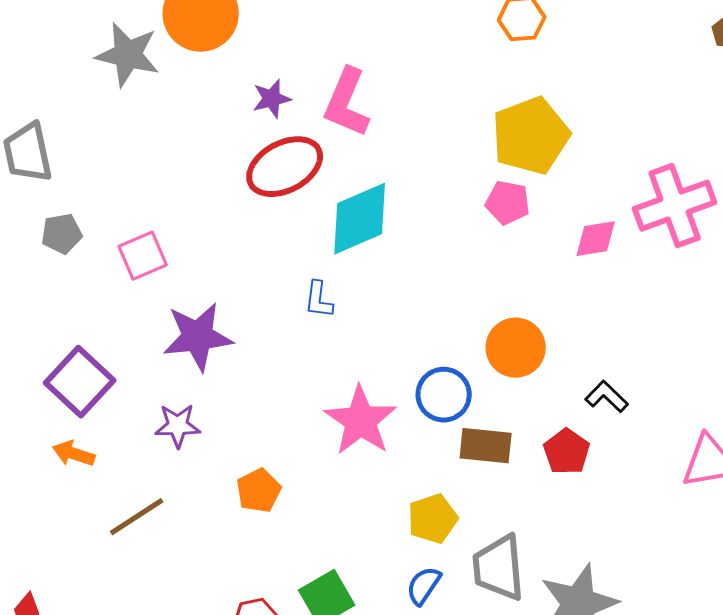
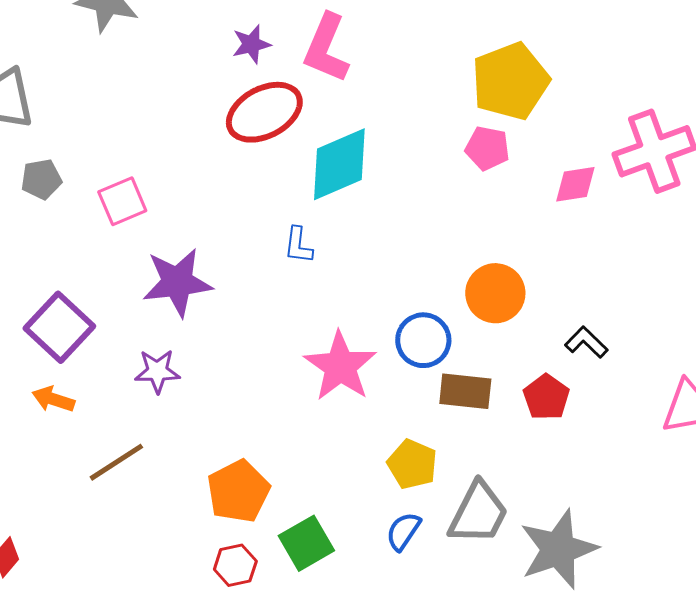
orange pentagon: (259, 491) -> (238, 491), moved, size x1.4
yellow pentagon: (433, 519) -> (412, 464), turned -30
gray trapezoid: (499, 568) -> (478, 513), turned -148

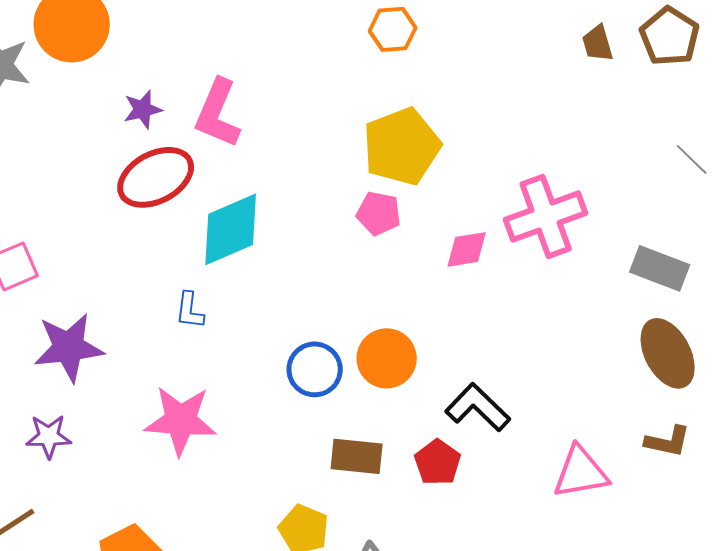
blue circle: (423, 340) -> (315, 369), moved
black L-shape: (586, 342) -> (478, 407), size x1.5
pink star: (340, 366) -> (181, 420), moved, turned -30

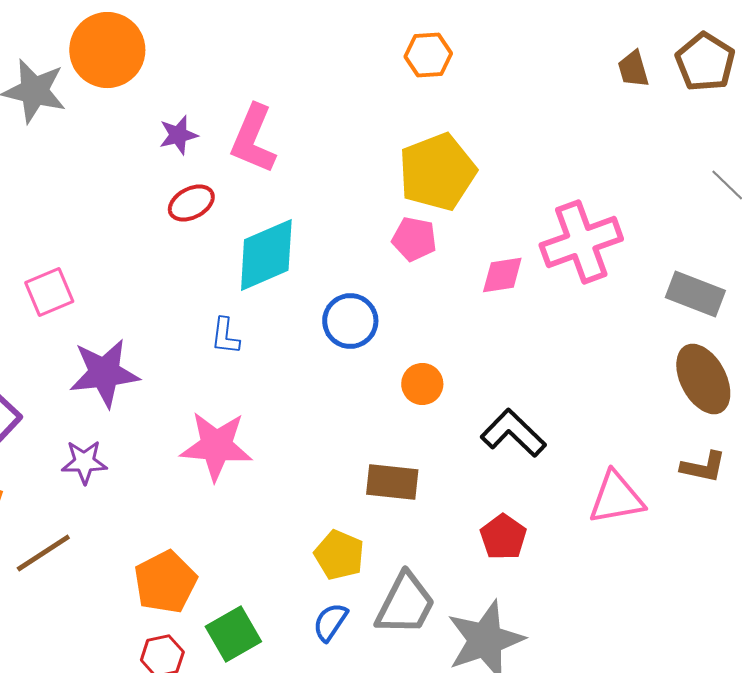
red ellipse: (156, 177) -> (191, 203), size x0.6
orange circle: (387, 358) -> (422, 384), size x0.7
blue circle: (315, 369) -> (350, 321), moved
red pentagon: (438, 462) -> (503, 537), moved

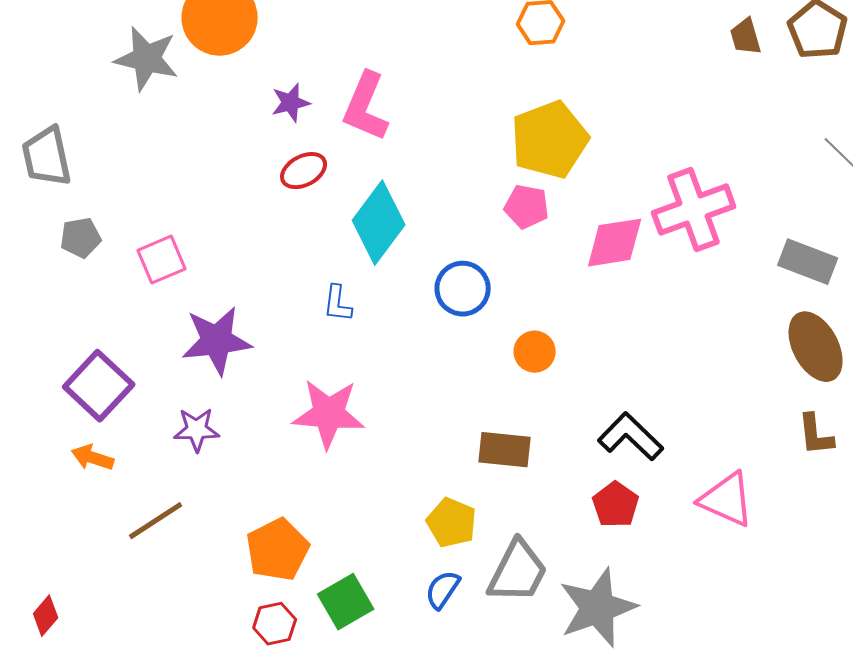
cyan diamond: (266, 255) -> (379, 223), turned -30
pink diamond: (502, 275) -> (615, 243), size x1.4
black L-shape: (513, 433) -> (631, 437), moved
brown L-shape: (703, 467) -> (816, 435), turned 72
pink triangle: (616, 498) -> (727, 500), moved, turned 34

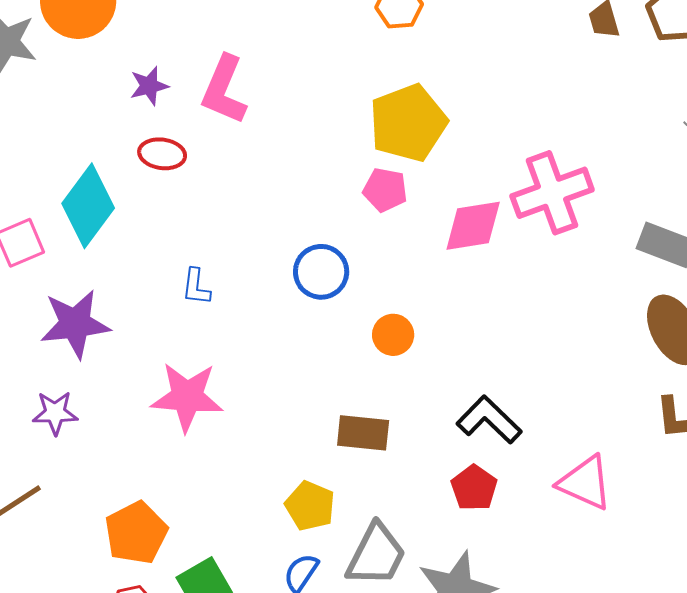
red ellipse: (304, 171) -> (162, 154), turned 36
cyan diamond: (379, 223) -> (88, 206), moved

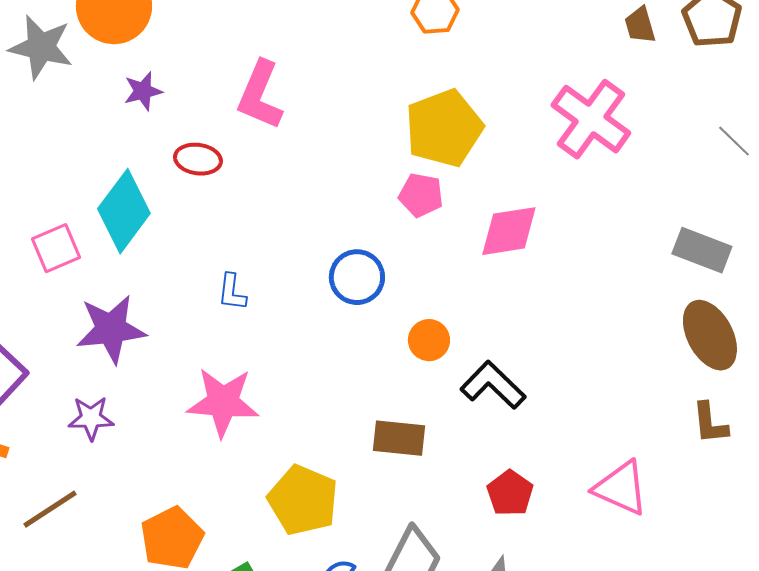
purple star: (149, 86) -> (143, 91), moved
pink cross: (552, 193) -> (591, 119), moved, turned -34
black L-shape: (489, 420) -> (493, 385), moved
yellow pentagon: (310, 506) -> (303, 500), moved, size x1.4

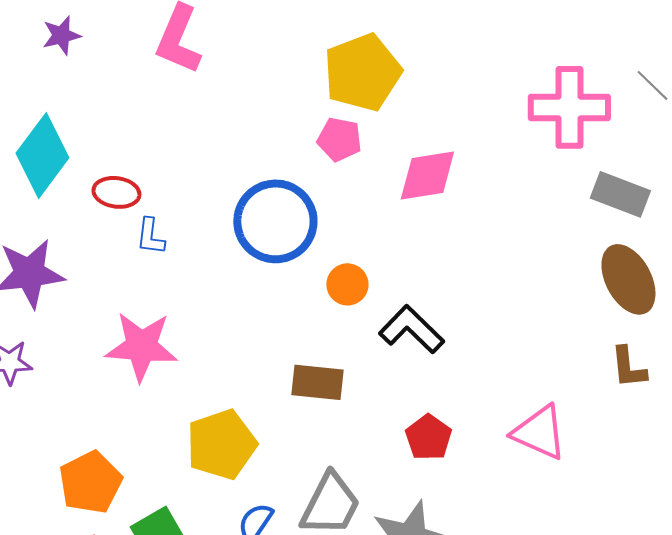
pink cross: (591, 119) -> (569, 107), moved, turned -36
red ellipse: (198, 159) -> (116, 192), moved
blue circle: (357, 277) -> (275, 221), size x1.5
yellow pentagon: (303, 500) -> (221, 444), turned 30

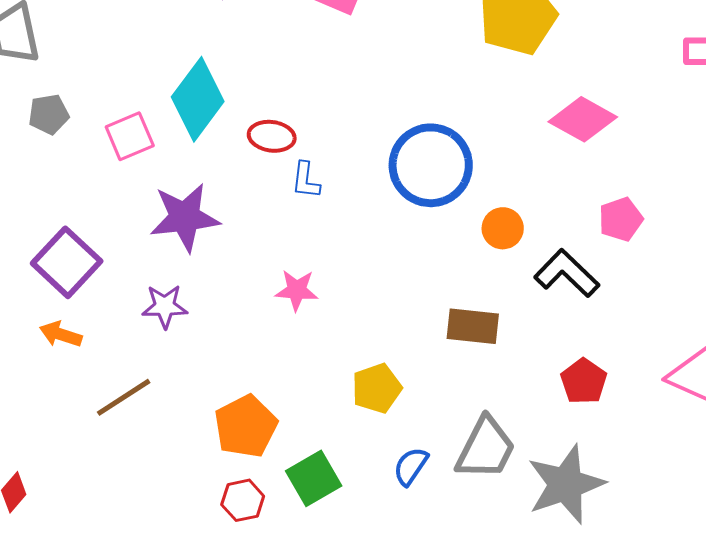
pink pentagon: (339, 139) -> (621, 219), moved, turned -30
pink diamond: (427, 175) -> (583, 119), turned 38
pink star: (141, 346) -> (297, 290), size x0.6
yellow pentagon: (221, 444) -> (377, 388), size x0.7

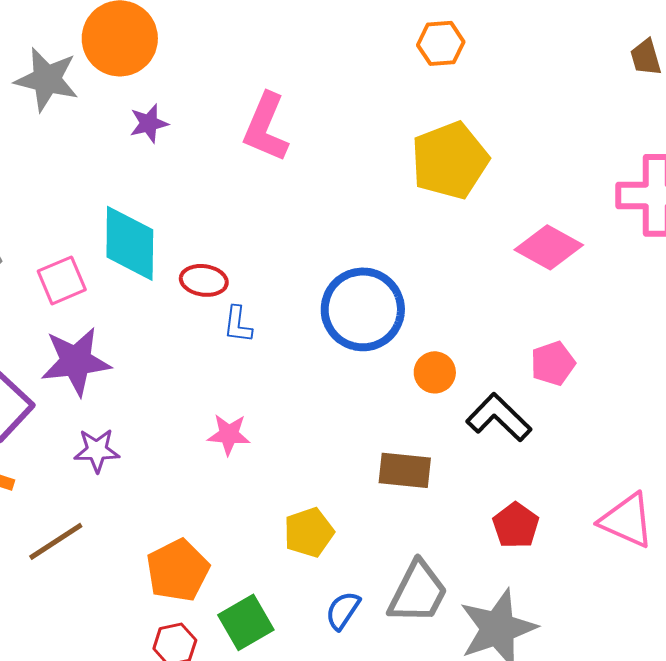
cyan diamond: (198, 99) -> (130, 243), turned -36
pink diamond: (583, 119) -> (549, 247), moved
purple star: (185, 217) -> (76, 361), moved

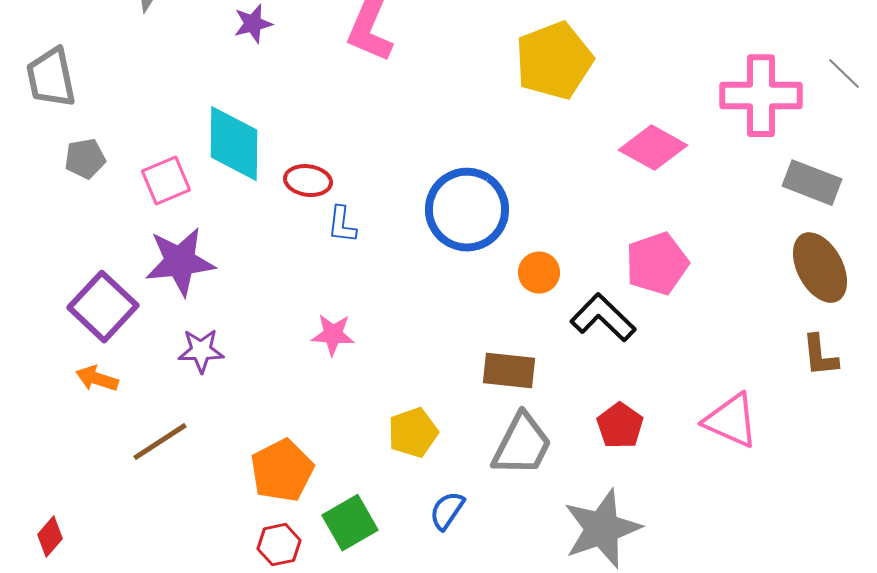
pink pentagon: (553, 363) -> (657, 264), size x1.4
gray trapezoid: (418, 592) -> (522, 445), moved

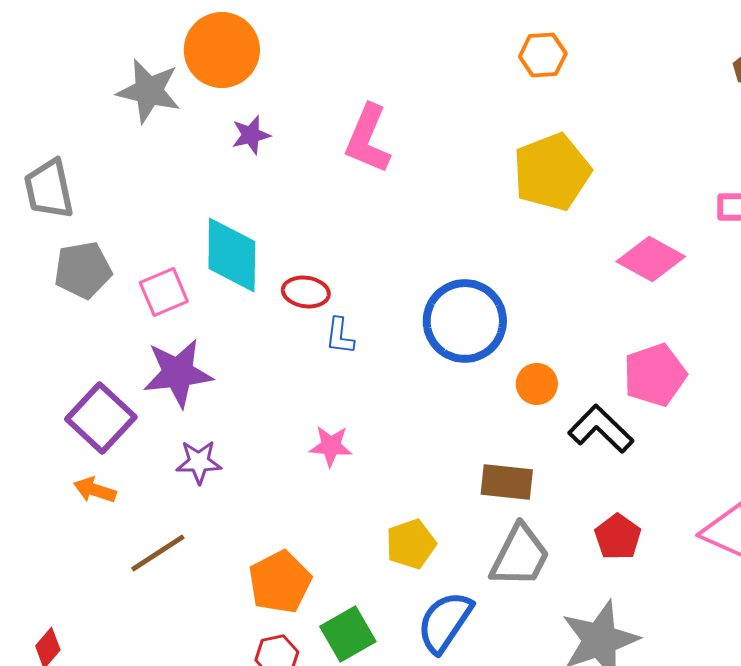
gray pentagon: (85, 159) -> (83, 270), size x1.4
blue semicircle: (447, 511) -> (445, 622), size x1.6

